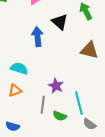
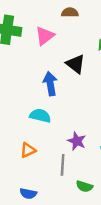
cyan semicircle: (19, 68) -> (40, 116), moved
green semicircle: (60, 116) -> (84, 186), moved

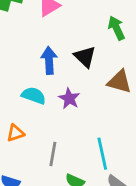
black triangle: (76, 64) -> (85, 57), moved
purple star: (77, 141) -> (69, 99), moved

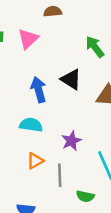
purple star: (69, 99) -> (71, 141), moved, turned 30
orange triangle: (15, 133) -> (35, 161), moved

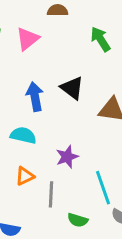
green arrow: (95, 47) -> (100, 39), moved

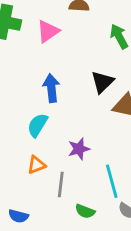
black triangle: (72, 88) -> (102, 82), moved, turned 35
cyan semicircle: (23, 135) -> (37, 125), turned -75

